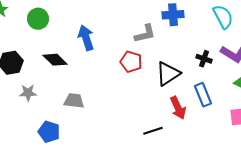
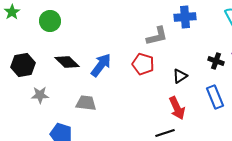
blue arrow: (86, 38) -> (101, 65), moved, turned 55
black triangle: (168, 74) -> (180, 76), size x0.6
red arrow: (178, 108) -> (177, 108), moved

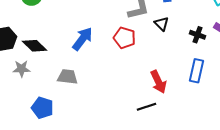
black diamond: (67, 62) -> (34, 46), moved
black triangle: (180, 76) -> (161, 24), moved, turned -42
blue rectangle: (215, 97) -> (196, 71), turned 35

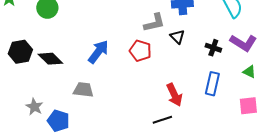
gray star: (21, 69) -> (34, 107), moved, turned 30

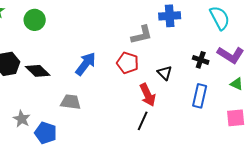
black triangle: (177, 37) -> (165, 73), moved
red arrow: (174, 95) -> (148, 95), moved
black line: (162, 120) -> (143, 121), moved, turned -48

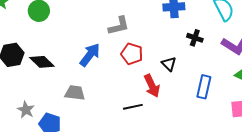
gray L-shape: (142, 35) -> (119, 26), moved
black cross: (201, 60) -> (195, 38), moved
black line: (143, 121) -> (133, 107), moved, turned 54

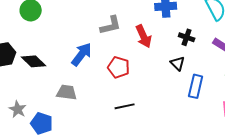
red pentagon: (132, 54) -> (119, 67), moved
black triangle: (169, 64) -> (178, 63), moved
red arrow: (152, 86) -> (144, 36), moved

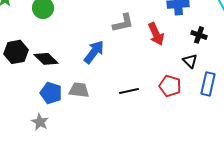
red pentagon: (119, 67) -> (170, 86), moved
black line: (125, 106) -> (129, 91), moved
gray star: (18, 109) -> (40, 122), moved
blue pentagon: (42, 123) -> (51, 93), moved

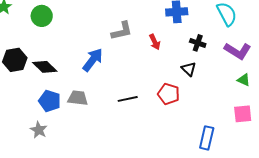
red arrow: (156, 34) -> (155, 42), size x0.7
blue rectangle: (208, 84) -> (207, 138), moved

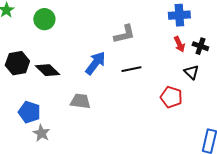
red arrow: (155, 42) -> (179, 44), moved
black line: (128, 99) -> (131, 69), moved
blue pentagon: (50, 101) -> (29, 112), moved

